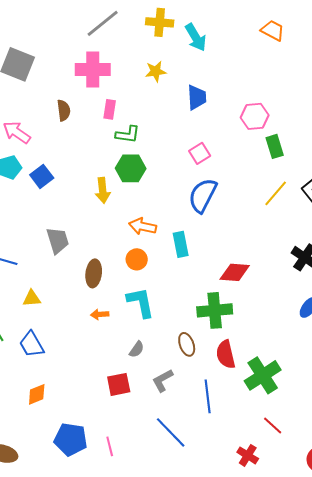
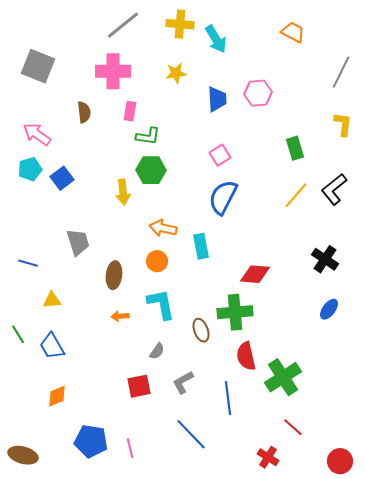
pink hexagon: (255, 116) -> (258, 93), moved
brown ellipse: (187, 344) -> (201, 330), moved

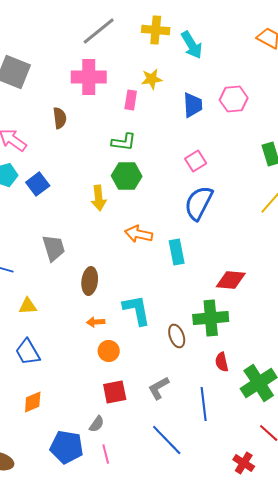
pink rectangle: (130, 111) -> (131, 100), moved
orange circle: (157, 261) -> (109, 351), moved
gray semicircle: (157, 351) -> (97, 424), moved
red semicircle: (246, 356) -> (222, 362), size x0.7

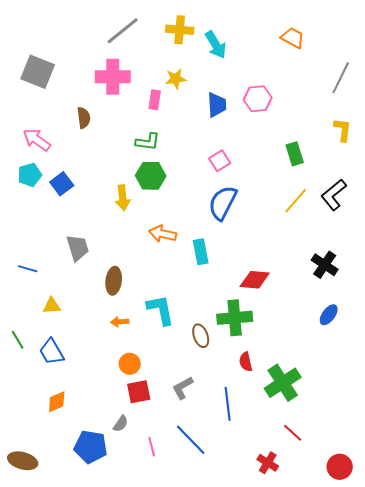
orange circle: (109, 351) -> (130, 364), moved
pink line: (106, 454) -> (152, 447), moved

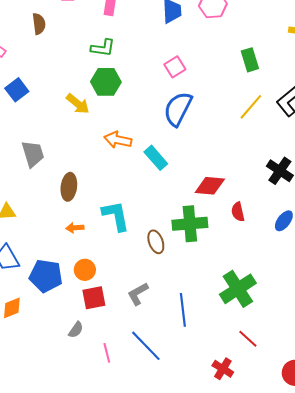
yellow arrow: (123, 198) -> (78, 104), turned -45
cyan rectangle: (201, 252) -> (156, 158), turned -30
red semicircle: (246, 362) -> (238, 212), moved
blue pentagon: (91, 447) -> (46, 276), moved

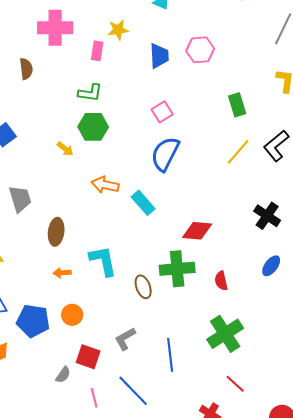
yellow arrow: (78, 104) -> (65, 149), size x0.7
red semicircle: (238, 212) -> (221, 281), moved
red square: (94, 298) -> (88, 357), moved, turned 30

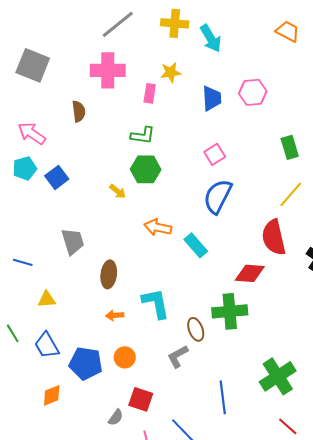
red semicircle: (221, 281) -> (274, 237), moved, size x1.8
gray L-shape: (125, 339) -> (178, 356), moved

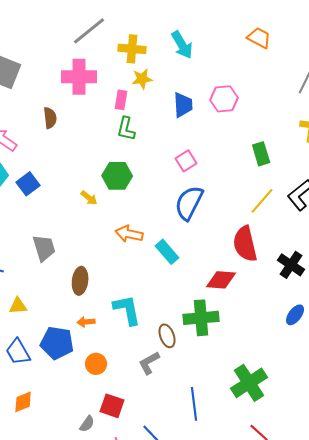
yellow cross: (175, 23) -> (132, 49), moved
green L-shape: (143, 135) -> (126, 129), moved, turned 95
blue pentagon: (86, 363) -> (57, 343), moved

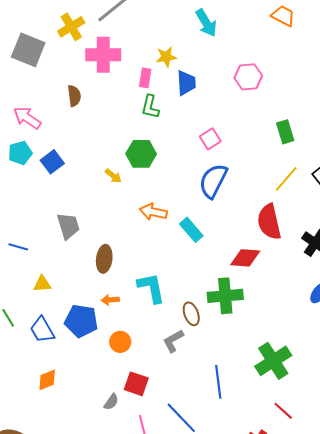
yellow cross: (132, 49) -> (71, 27), moved, turned -36
blue trapezoid: (183, 105) -> (186, 83), moved

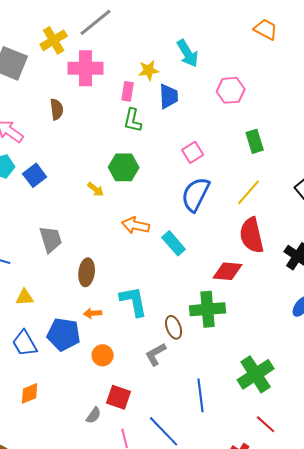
cyan arrow: (206, 23) -> (188, 53), moved
green rectangle: (285, 132) -> (255, 141), moved
yellow line: (286, 179) -> (249, 192), moved

